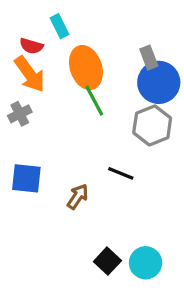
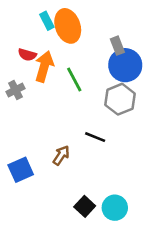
red semicircle: (31, 46) -> (27, 55), moved
orange ellipse: (86, 68) -> (68, 26), moved
orange arrow: (30, 74) -> (44, 66), moved, turned -128
blue square: (26, 178) -> (21, 170), moved, turned -30

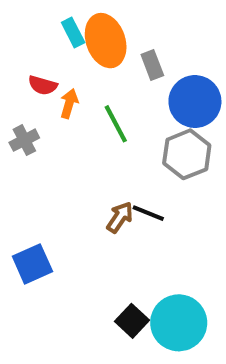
gray rectangle: (117, 46) -> (152, 65), moved
orange arrow: (44, 66) -> (69, 104), size x0.6
brown arrow: (61, 155) -> (120, 217), moved
cyan circle: (115, 208) -> (179, 323), size x1.4

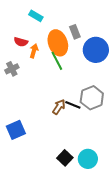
cyan rectangle: (73, 32) -> (36, 16), turned -32
orange ellipse: (106, 41) -> (58, 43), moved
gray hexagon: (187, 154) -> (92, 98), moved
cyan circle: (179, 323) -> (88, 159), size x0.7

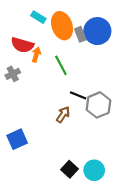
red semicircle: (21, 42) -> (22, 45), size x1.5
orange ellipse: (58, 43) -> (62, 26), moved
blue circle: (96, 50) -> (97, 31), moved
black line: (73, 105) -> (78, 95), moved

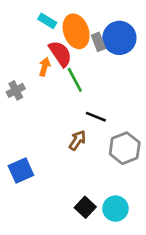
red semicircle: (22, 45) -> (60, 54), moved, turned -140
gray hexagon: (98, 105) -> (125, 148), moved

